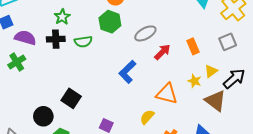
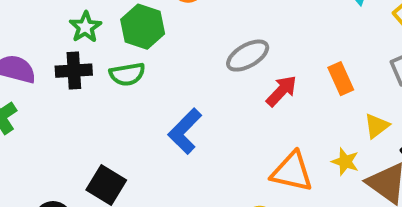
green hexagon: (110, 22) -> (143, 27), moved
blue L-shape: (127, 72) -> (185, 131), moved
yellow star: (194, 81) -> (345, 162), moved

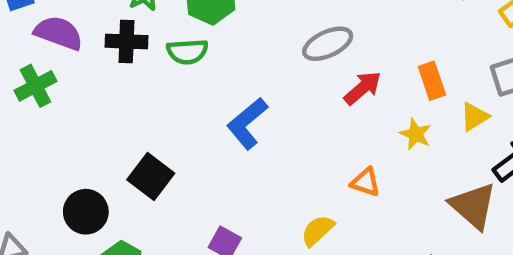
yellow triangle: (377, 126) -> (474, 117), moved
yellow star: (345, 162) -> (416, 134), moved
orange triangle: (292, 172) -> (365, 182), size x0.6

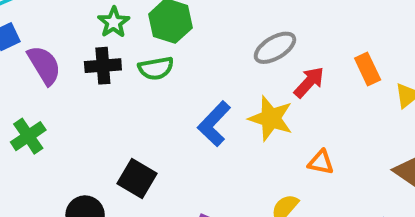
purple semicircle: (59, 33) -> (44, 65), turned 45
green cross: (35, 86) -> (28, 136), moved
yellow star: (416, 134) -> (271, 118), moved, size x1.6

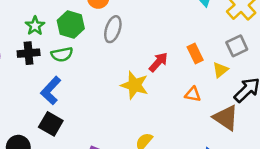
gray ellipse: (275, 48) -> (113, 29), moved, turned -40
blue L-shape: (214, 124) -> (51, 91), moved
orange triangle: (321, 162) -> (193, 94), moved

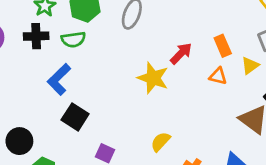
orange triangle: (193, 94) -> (218, 76), moved
black square: (51, 124) -> (75, 117), moved

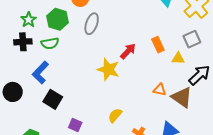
yellow triangle: (250, 65) -> (178, 58), turned 40
orange triangle: (218, 76) -> (160, 90), moved
black circle: (19, 141) -> (13, 92), moved

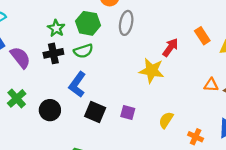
purple square: (75, 125) -> (128, 113), moved

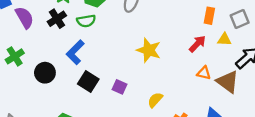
orange rectangle: (202, 36) -> (209, 16), moved, turned 35
red arrow: (170, 47) -> (197, 44), moved
black cross: (53, 53) -> (57, 19), turned -30

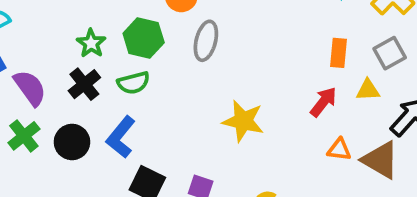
green cross: (15, 56) -> (24, 136), moved
black circle: (45, 73) -> (72, 142), moved

